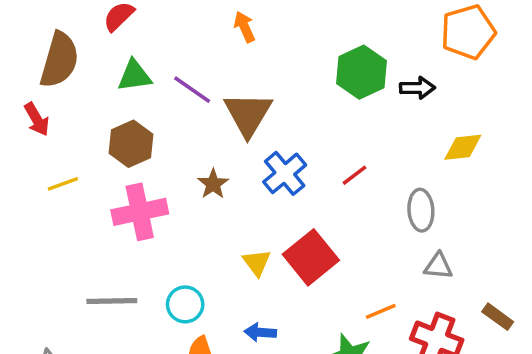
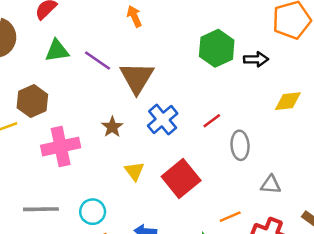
brown hexagon: (131, 144) -> (32, 101), moved
gray ellipse: (421, 210) -> (240, 145), moved
yellow triangle: (257, 263) -> (134, 171), moved

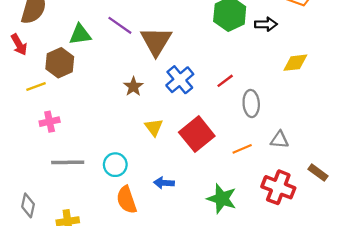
green triangle: (57, 51) -> (80, 34), moved
pink cross: (61, 147) -> (50, 122), moved, size x0.6
orange line: (230, 217) -> (242, 149), moved

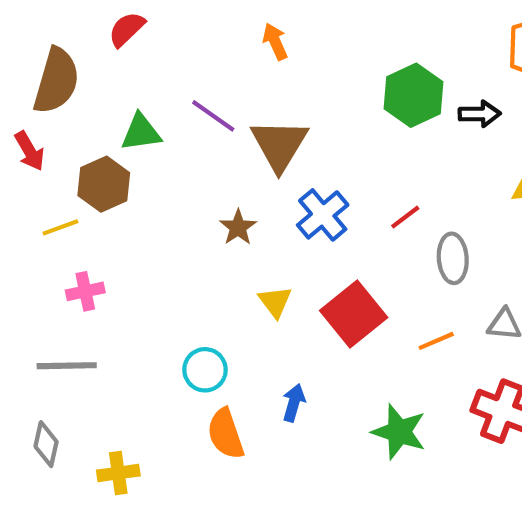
gray line: (68, 162) -> (67, 366), moved
blue arrow: (164, 183) -> (294, 403), turned 102

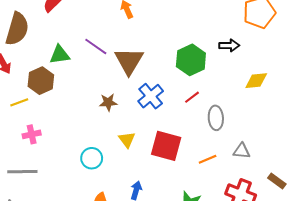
green hexagon: (413, 95) -> (191, 60), moved
brown star: (238, 227) -> (108, 102), turned 30
red square: (354, 314) -> (166, 146), turned -36
cyan circle: (205, 370) -> (92, 158), moved

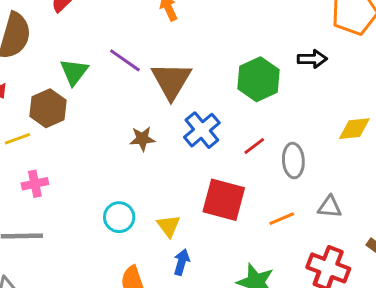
green triangle: (60, 55) -> (74, 72), turned -45
yellow diamond: (256, 81) -> (354, 129), moved
red line: (192, 97) -> (254, 146), moved
yellow triangle: (127, 140) -> (168, 226), moved

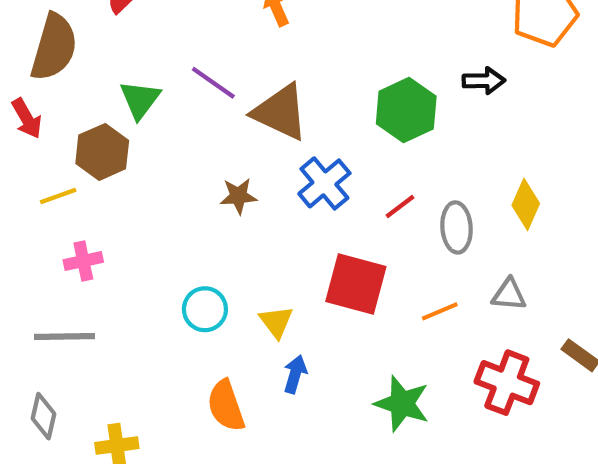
brown triangle: (171, 81) -> (280, 112), turned -36
yellow diamond: (354, 129) -> (526, 204), moved, turned -60

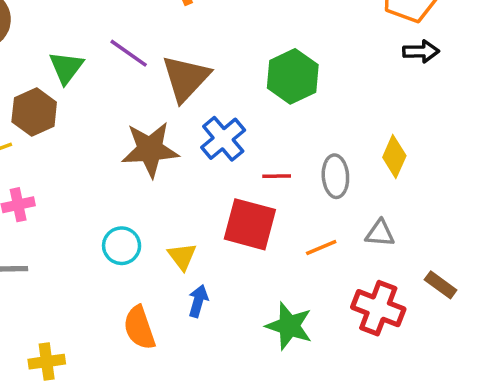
black arrow: (484, 81) -> (421, 51), moved
brown triangle: (280, 112) -> (186, 78), turned 48
brown star: (238, 196) -> (150, 149), size x1.8
red line: (400, 206) -> (277, 176), moved, turned 36

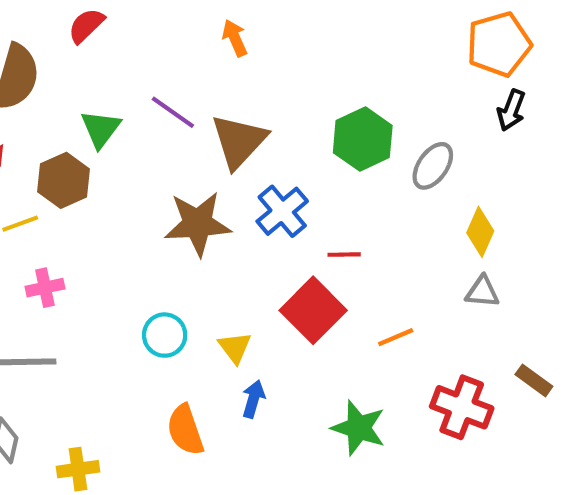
black arrow: (421, 51) -> (511, 110), turned 112
gray ellipse: (335, 176) -> (433, 166), moved, turned 39
red square: (250, 224) -> (313, 310), turned 30
gray triangle: (380, 233) -> (482, 292), moved

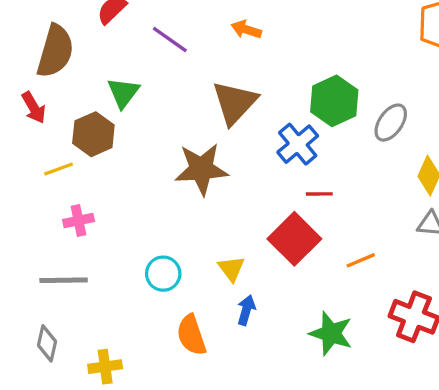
orange arrow: (235, 38) -> (246, 30), moved, turned -48
purple line: (173, 112) -> (170, 39), moved
blue cross: (282, 211) -> (298, 144), moved
cyan circle: (165, 335) -> (163, 274), moved

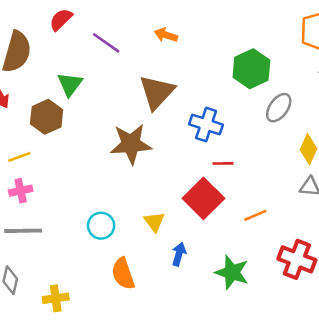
green hexagon: (334, 101) -> (251, 69), moved
blue cross: (298, 144) -> (206, 125), turned -32
yellow line: (59, 169) -> (19, 157), moved
pink cross: (79, 220) -> (21, 191), moved
blue arrow: (246, 310) -> (179, 254), moved

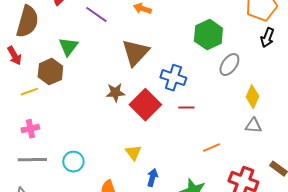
brown star: (131, 144) -> (115, 93), size x0.6
yellow line: (19, 157) -> (29, 92), moved
red square: (203, 198) -> (145, 105), moved
cyan circle: (101, 226) -> (73, 162), moved

